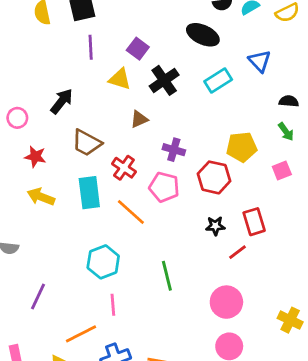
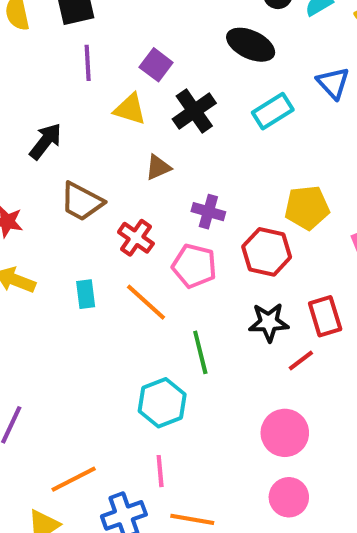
cyan rectangle: (89, 193) -> (86, 294), moved, size x0.6
black star: (215, 226) -> (269, 322), size x1.4
cyan hexagon: (103, 262) -> (162, 403), moved
green line: (167, 276) -> (200, 352), moved
pink line: (113, 305) -> (160, 471), moved

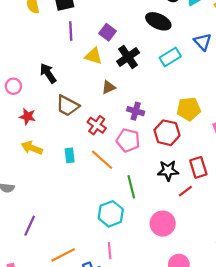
black arrow: (45, 141) -> (48, 73), turned -72
pink circle: (285, 433) -> (163, 224), moved

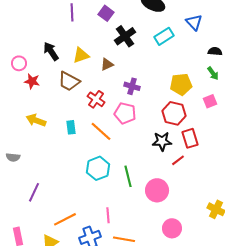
yellow triangle: (93, 56) -> (81, 55), moved, turned -36
red star: (27, 117) -> (32, 81), moved
red hexagon: (167, 133) -> (174, 113), moved
green line: (131, 187) -> (128, 176), moved
cyan hexagon: (111, 214) -> (98, 168), moved

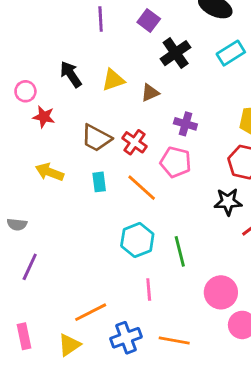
brown trapezoid: (69, 81) -> (96, 138), moved
pink circle: (157, 190) -> (221, 292), moved
purple line: (34, 192) -> (30, 267), moved
pink line: (108, 215) -> (149, 290), moved

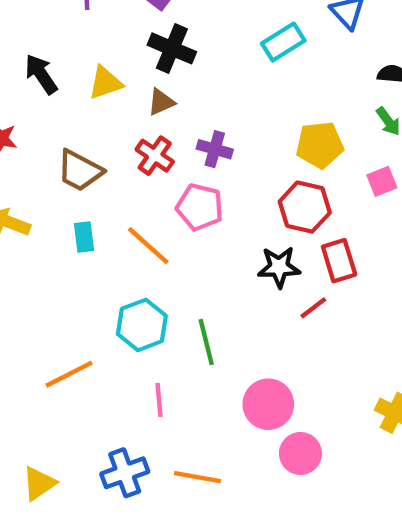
black cross: (176, 53) -> (172, 48), moved, turned -32
red cross: (135, 142) -> (155, 156), moved
orange line: (91, 312) -> (69, 374), moved

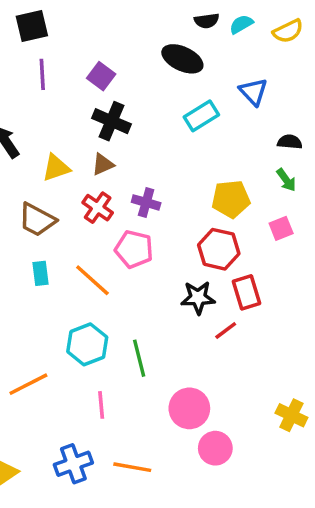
yellow triangle: (105, 83) -> (56, 168), moved

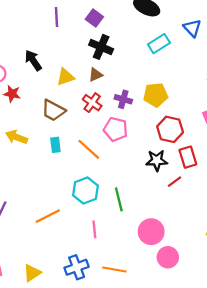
yellow pentagon: (231, 199) -> (156, 95), moved

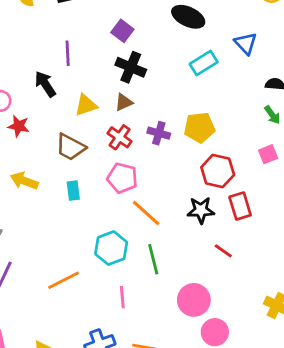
purple line: (57, 17) -> (68, 53), moved
pink pentagon: (116, 129) -> (122, 178), moved
orange line: (89, 149) -> (146, 213), moved
red line: (174, 182) -> (223, 251), moved, turned 72

